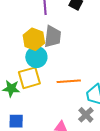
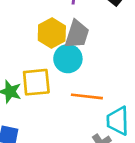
cyan circle: (36, 57) -> (68, 59), moved

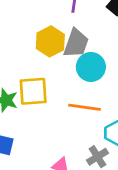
cyan circle: (68, 59) -> (91, 67), moved

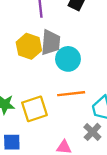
yellow square: (33, 91) -> (34, 109), moved

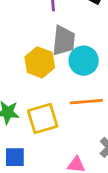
yellow hexagon: (29, 46) -> (40, 62), moved

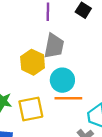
cyan circle: (84, 61) -> (62, 80), moved

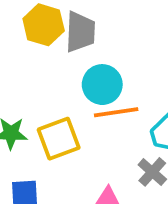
yellow hexagon: (33, 62) -> (44, 25), moved

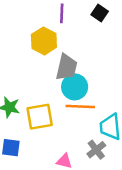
gray trapezoid: (80, 32) -> (67, 67), moved

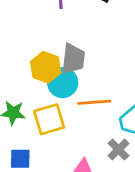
yellow hexagon: (44, 41) -> (46, 67), moved
cyan circle: (75, 87) -> (63, 83), moved

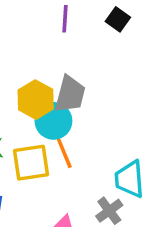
orange line: (94, 102) -> (62, 149), moved, turned 64

